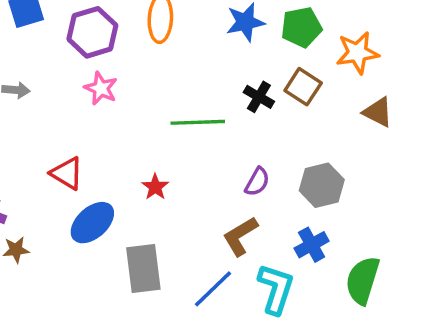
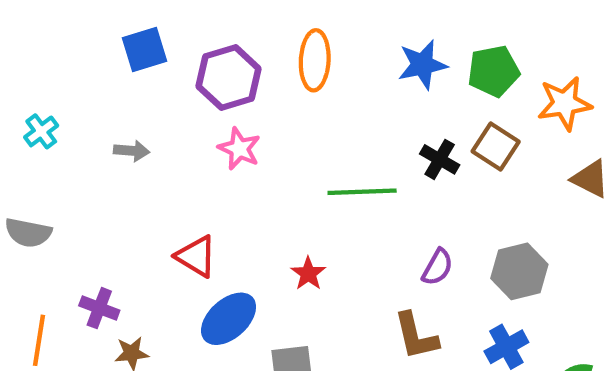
brown L-shape: (240, 236) -> (416, 336), turned -72

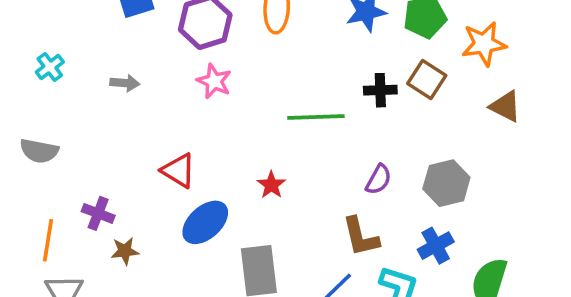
black cross: (440, 159) -> (380, 90), turned -32

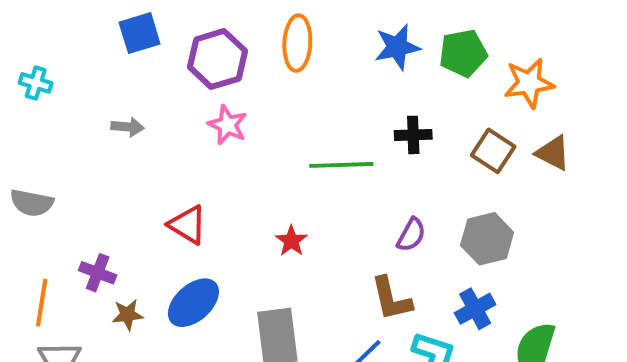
cyan cross: (50, 67) -> (36, 83), moved, turned -36
brown square: (427, 79) -> (493, 151), moved
blue ellipse: (205, 222) -> (193, 303), moved

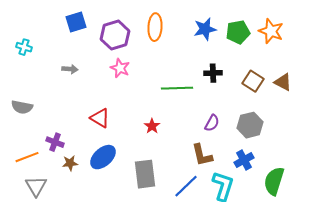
orange star: (529, 83) -> (271, 31), moved, turned 30
orange line: (42, 303) -> (27, 157), turned 60

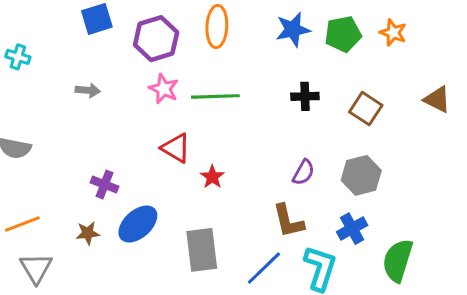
orange star: (271, 31) -> (393, 33), size x0.7
brown triangle: (283, 82) -> (437, 99), moved
green line: (177, 88) -> (215, 96), moved
red triangle: (100, 118) -> (176, 148), moved
purple cross: (55, 142) -> (104, 185), moved

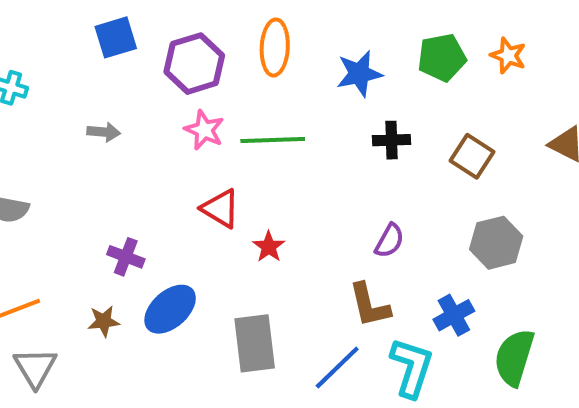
blue star: (293, 30) -> (359, 74), moved
gray hexagon: (361, 175) -> (496, 243), moved

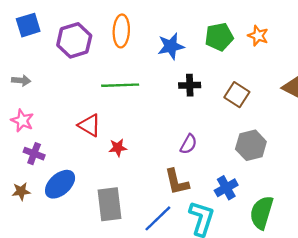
pink star: (204, 130) -> (22, 121), moved
red star: (269, 247) -> (118, 148), turned 30

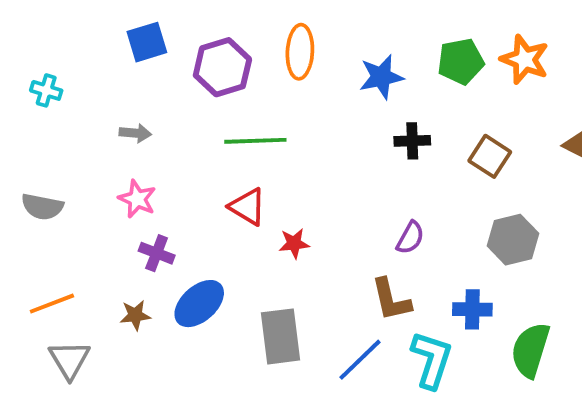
orange star: (258, 36) -> (525, 59), size x1.4
green line: (120, 85) -> (255, 141), moved
blue cross: (226, 188) -> (472, 309), turned 30

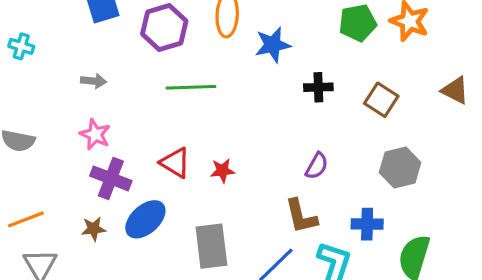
blue star: (381, 77) -> (273, 45), moved
red triangle: (248, 207) -> (175, 163), moved
purple cross: (157, 253) -> (111, 178), size x1.4

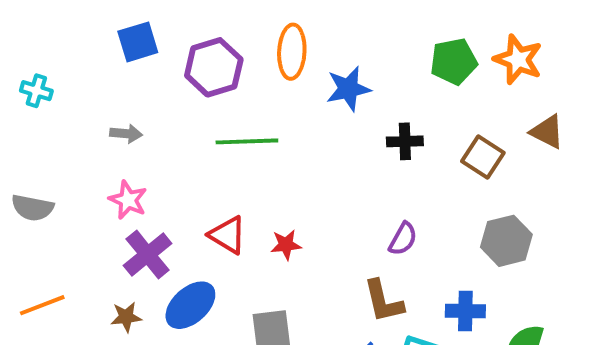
brown triangle: (455, 90) -> (547, 132), moved
purple cross: (111, 178) -> (148, 254), turned 30

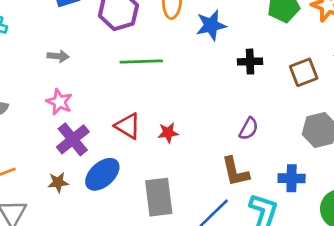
brown square: (483, 157) -> (304, 72), turned 36

